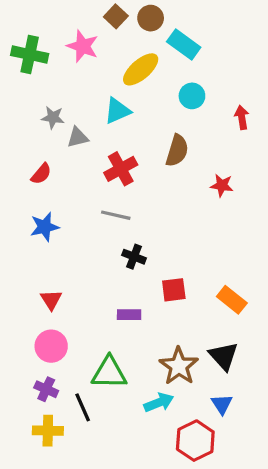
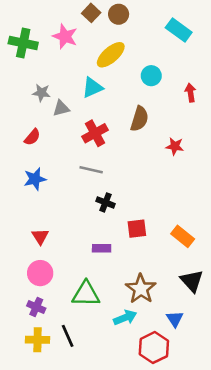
cyan rectangle: (184, 45) -> (179, 30), moved
black triangle: (223, 356) -> (192, 281), moved
black line: (83, 407) -> (68, 336), moved

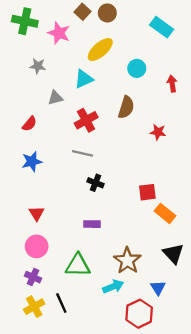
green cross: (23, 43) -> (25, 21), moved
gray star: (41, 93) -> (38, 66), moved
red square: (137, 229) -> (147, 192), moved
yellow cross: (38, 340) -> (34, 307), turned -30

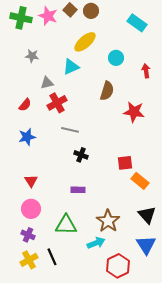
pink star: (59, 33) -> (48, 16), moved
red cross: (86, 120) -> (57, 103), moved
red star: (158, 132) -> (134, 112), size x1.5
blue triangle: (158, 288) -> (146, 245), moved, size x1.5

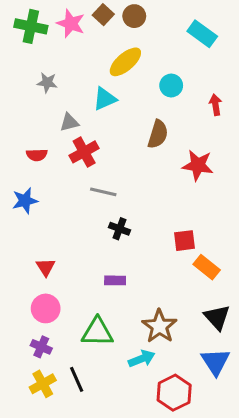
red semicircle: (25, 105) -> (37, 155), turned 48
blue star: (27, 137) -> (25, 201), moved

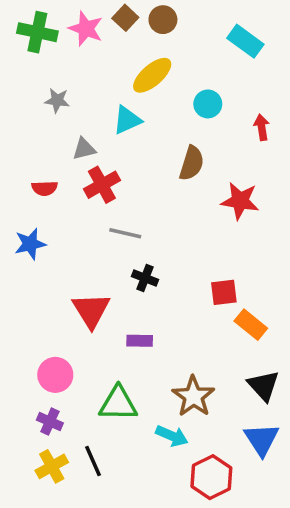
red triangle: (46, 267) -> (91, 310), moved, size x1.6
cyan arrow: (142, 359) -> (172, 436), turned 45

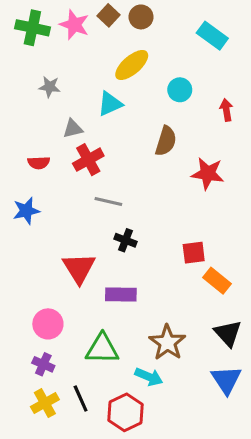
purple rectangle: (140, 341) -> (121, 295), size x1.4
red hexagon: (211, 477) -> (126, 412), moved

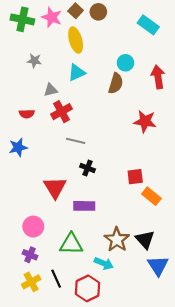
yellow ellipse: (132, 65) -> (76, 40), moved, turned -65
red arrow: (226, 110) -> (158, 77), size x1.5
brown semicircle: (166, 141) -> (116, 83), moved
black triangle: (228, 333) -> (145, 240), moved

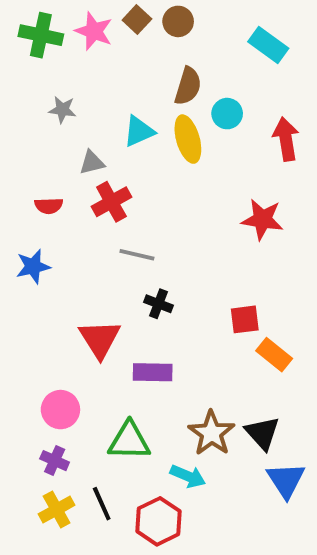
yellow ellipse: (76, 40) -> (188, 139), moved
brown semicircle: (116, 83) -> (188, 86), moved

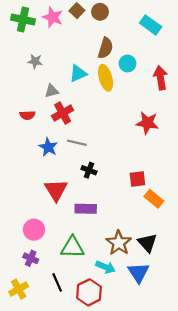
blue star: (33, 266) -> (48, 147), moved, turned -30
blue triangle: (286, 480) -> (139, 273), moved
yellow cross: (57, 510) -> (19, 289), moved

